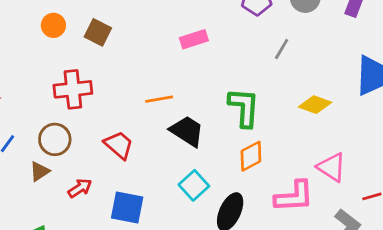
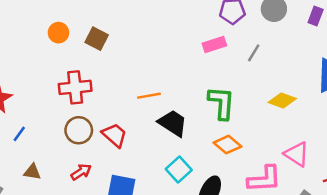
pink rectangle: (194, 39) -> (214, 45), moved
brown circle: (55, 139) -> (79, 130), moved
orange diamond: (251, 156) -> (227, 145), turned 68
brown triangle: (40, 171) -> (32, 172), moved, turned 42

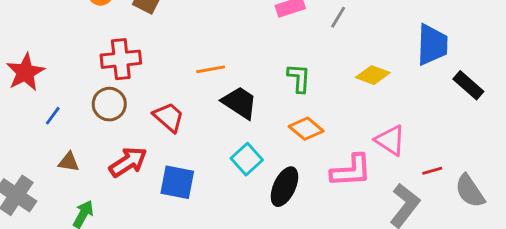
green L-shape: (222, 103) -> (299, 78), size x0.7
brown circle: (79, 130) -> (109, 104), moved
red arrow: (81, 172) -> (128, 162), size x1.5

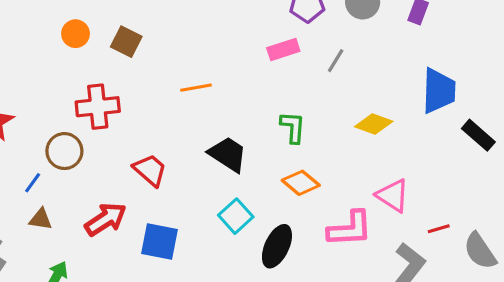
orange line: (211, 69) -> (196, 88), moved
brown circle: (109, 104) -> (64, 151), moved
blue line: (53, 116) -> (33, 183), moved

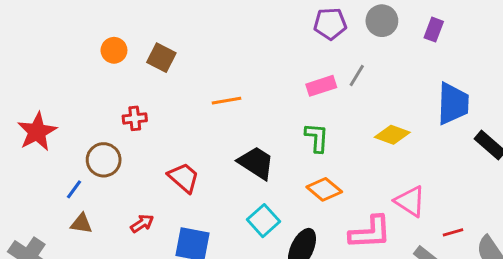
pink rectangle: (283, 50) -> (321, 86), moved
red cross: (98, 107) -> (135, 118), size x0.6
red arrow: (106, 219) -> (142, 223), size x0.6

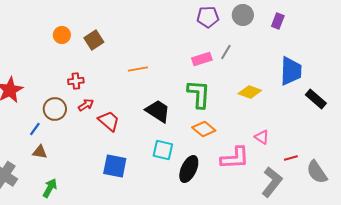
brown square: (161, 58) -> (94, 40), turned 30
green L-shape: (317, 138) -> (199, 94), size x1.4
pink triangle: (410, 201) -> (262, 137), size x0.7
cyan square: (263, 221) -> (163, 150), turned -35
red arrow: (142, 223) -> (86, 105), moved

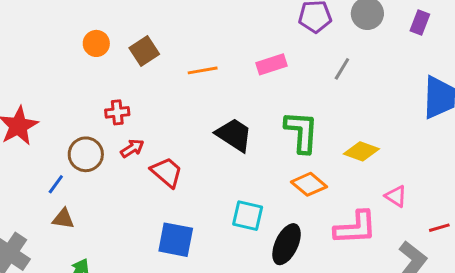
pink rectangle: (202, 59) -> (272, 64), moved
orange line: (138, 69) -> (203, 70), moved
yellow diamond: (250, 92) -> (361, 151), moved
black trapezoid: (158, 111) -> (234, 135), moved

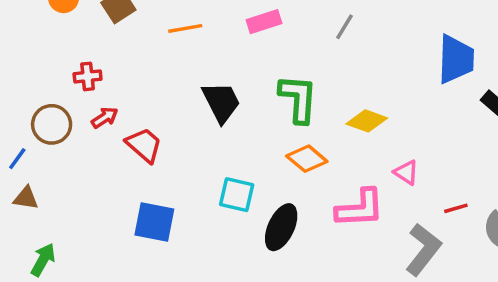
black trapezoid: (234, 135) -> (221, 102), turned 30

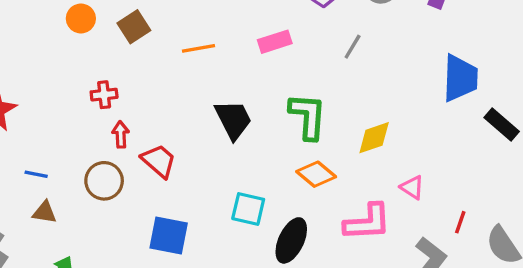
red arrow: (105, 118) -> (121, 134), turned -60
yellow diamond: (367, 121) -> (374, 138), turned -39
brown circle: (52, 124) -> (104, 181), moved
blue line: (17, 159) -> (36, 174), turned 65
red line: (456, 208) -> (460, 222), turned -55

